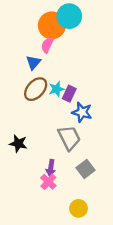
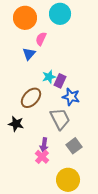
orange circle: (52, 25) -> (25, 18), moved
brown ellipse: (36, 89) -> (31, 98), moved
yellow circle: (79, 208) -> (68, 180), size x1.5

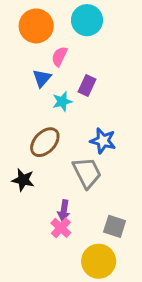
cyan star: (49, 77) -> (62, 101), moved
purple rectangle: (60, 81) -> (87, 86), moved
gray square: (74, 146) -> (115, 226), moved, turned -35

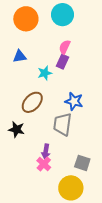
pink semicircle: (59, 56) -> (65, 47), moved
blue triangle: (42, 78) -> (20, 56), moved, turned 40
gray trapezoid: (87, 173) -> (62, 124), turned -145

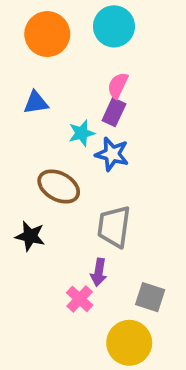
blue star: (74, 101) -> (112, 154), moved
brown ellipse: (32, 102) -> (59, 187), turned 75
purple arrow: (46, 151) -> (99, 272), moved

